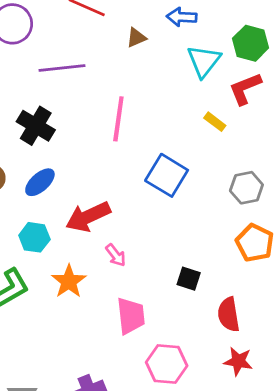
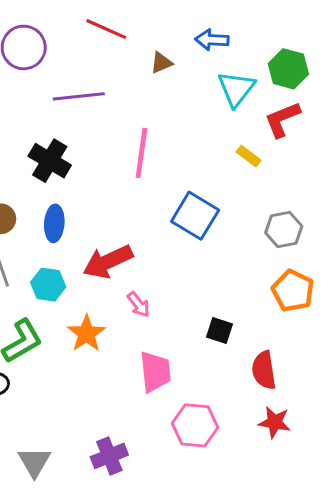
blue ellipse: (40, 182) -> (54, 223), turned -44

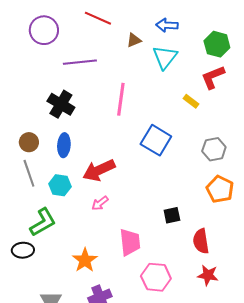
cyan triangle: (236, 89) -> (165, 57), moved
pink arrow: (138, 304) -> (100, 203), moved, turned 90
black square: (220, 330) -> (172, 215), turned -30
orange star: (86, 334) -> (85, 260), moved

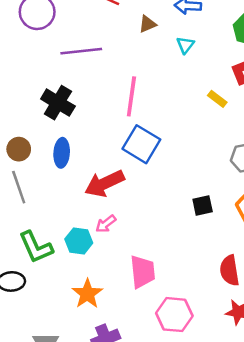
cyan triangle: (165, 57) -> (185, 45), size x0.6
blue square: (156, 140) -> (141, 144), moved
cyan hexagon: (60, 185) -> (79, 241), moved
black square: (172, 215) -> (203, 206), moved
green L-shape: (43, 222) -> (36, 247), turned 96

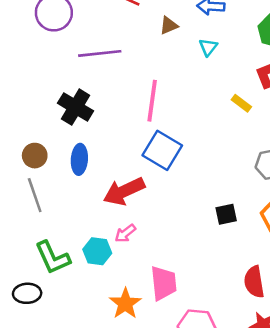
orange star: (87, 294) -> (125, 304), moved

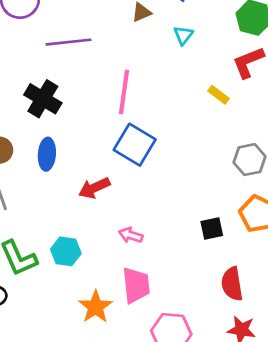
red arrow: (124, 191) -> (94, 188), size x0.7
black square: (226, 214) -> (212, 228), moved
pink arrow: (125, 233) -> (131, 235), moved, turned 55

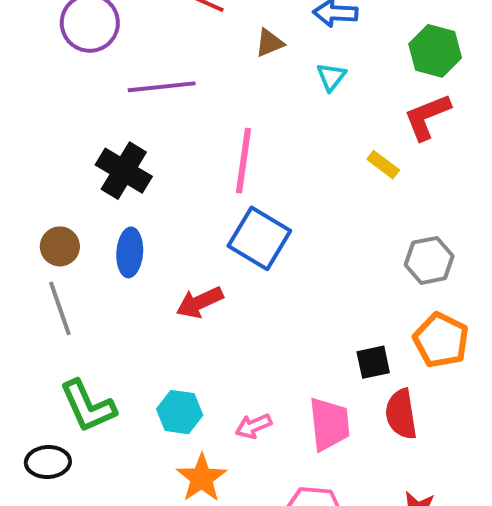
pink arrow: (131, 235) -> (253, 426), moved, turned -40
cyan hexagon: (66, 251) -> (180, 412), moved
red semicircle: (232, 284) -> (401, 414), moved
pink trapezoid: (136, 285) -> (329, 424), moved

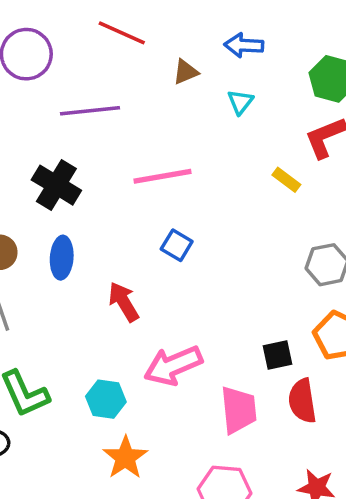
pink line: (243, 161) -> (163, 176), turned 72
blue square: (259, 238) -> (177, 245), size x0.6
red arrow: (200, 302) -> (124, 302), turned 84
pink arrow: (253, 426) -> (173, 366), moved, size x1.8

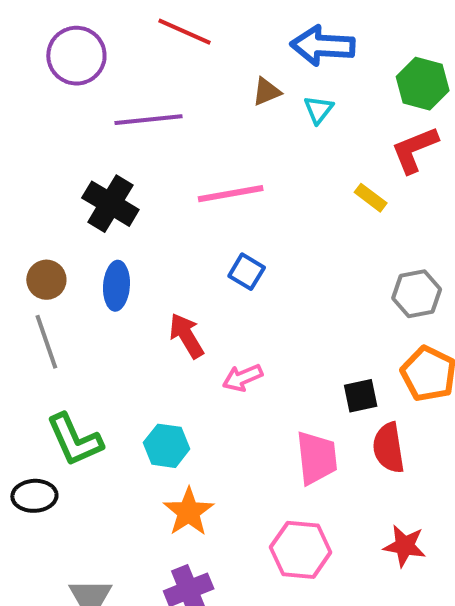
blue arrow: (244, 45) -> (323, 46), size x1.4
brown triangle: (186, 72) -> (267, 92), moved
pink arrow: (173, 366) -> (243, 378), moved, size x0.6

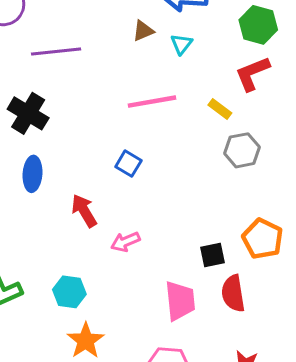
pink line: (231, 194) -> (152, 102), moved
gray hexagon: (417, 294) -> (242, 150), moved

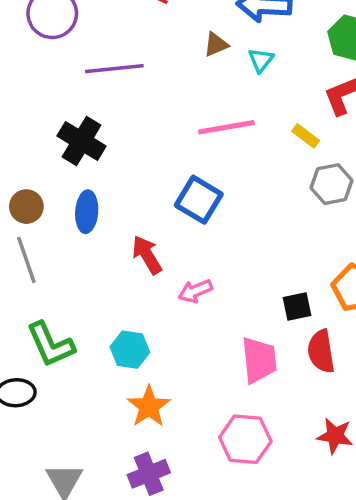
blue square: (128, 164) -> (199, 200), size x1.5

